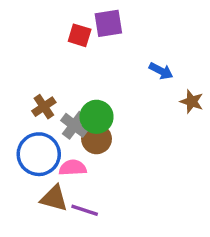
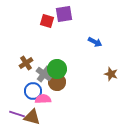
brown star: (192, 102) -> (111, 74), moved
blue circle: (39, 154) -> (33, 91), moved, size x0.7
purple line: (85, 210) -> (17, 114), moved

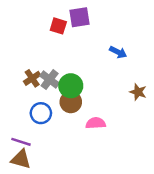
gray cross: (44, 74) -> (50, 80), moved
pink semicircle: (43, 99) -> (96, 123), moved
brown triangle: (32, 117) -> (21, 159), moved

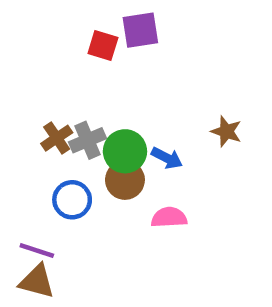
blue arrow: (118, 52) -> (167, 158), moved
gray cross: (50, 80) -> (88, 140), turned 30
brown star: (138, 92) -> (226, 131), moved

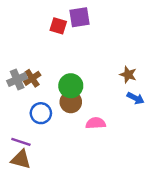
gray cross: (88, 140) -> (17, 80), moved
blue arrow: (167, 158) -> (136, 98), moved

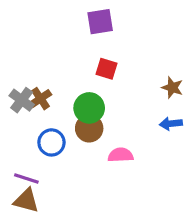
red square: (58, 26) -> (106, 69), moved
brown star: (128, 75) -> (172, 88), moved
gray cross: (17, 80) -> (22, 100), turned -30
blue arrow: (136, 98) -> (171, 124), turned 147

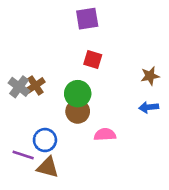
brown star: (172, 88) -> (150, 76), turned -30
blue circle: (51, 142) -> (45, 140), moved
brown triangle: (26, 201) -> (48, 167), moved

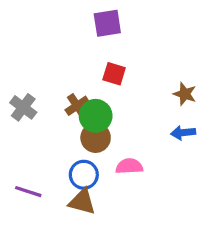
brown star: (150, 76) -> (185, 94), turned 30
brown cross: (35, 85) -> (77, 106), moved
blue circle: (45, 140) -> (84, 175), moved
brown triangle: (48, 167) -> (82, 202), moved

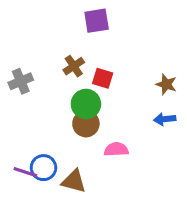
red square: (114, 74) -> (103, 78), moved
brown cross: (77, 106) -> (74, 66), moved
gray cross: (23, 107) -> (21, 81), moved, turned 30
blue circle: (84, 175) -> (44, 168), moved

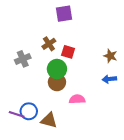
gray cross: (21, 81) -> (23, 59), moved

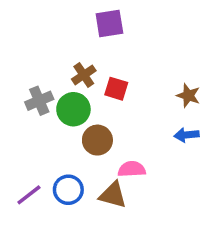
green circle: (57, 69) -> (73, 109), moved
blue circle: (29, 111) -> (68, 190), moved
purple line: (17, 114) -> (29, 195), turned -56
brown triangle: (49, 120) -> (113, 195), moved

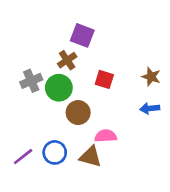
purple square: (109, 24) -> (82, 35), moved, turned 30
red square: (116, 89) -> (104, 79), moved

